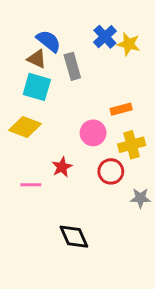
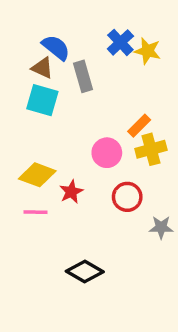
orange rectangle: (121, 109) -> (139, 126), turned -30
yellow diamond: (25, 127) -> (37, 175), moved
yellow cross: (132, 145) -> (151, 149), moved
black diamond: (74, 237) -> (85, 271), turned -36

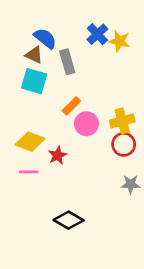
orange rectangle: (139, 126) -> (71, 106), moved
red circle: (127, 197) -> (124, 144), moved

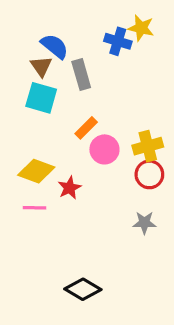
blue cross: (97, 34) -> (118, 41), turned -30
yellow star: (120, 41) -> (141, 28), moved
brown triangle: (34, 55) -> (41, 66), turned 30
gray star: (131, 184) -> (144, 223), moved
black diamond: (69, 220) -> (83, 289), moved

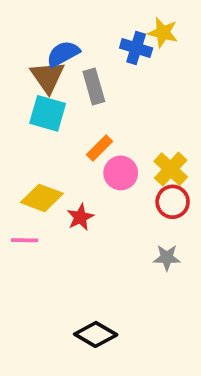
blue semicircle: (55, 46) -> (63, 54), turned -68
brown triangle: (41, 66) -> (48, 77), size x1.4
yellow cross: (148, 146) -> (171, 169), turned -32
pink line: (35, 208) -> (25, 240), moved

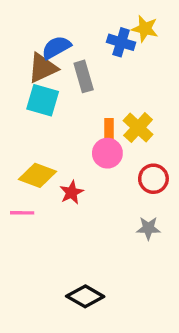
brown triangle: (48, 77) -> (43, 68), turned 40
orange rectangle: (100, 148) -> (109, 131), moved, turned -45
yellow cross: (171, 169) -> (138, 128), moved

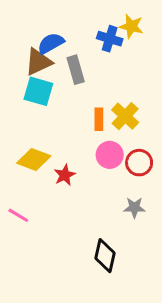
pink circle: (107, 153) -> (110, 155), moved
pink line: (22, 213) -> (18, 215), moved, turned 30
black diamond: (85, 296) -> (105, 256), moved, turned 72

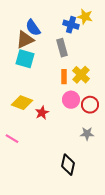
blue semicircle: (51, 43) -> (33, 28), turned -96
gray rectangle: (76, 70) -> (62, 48), moved

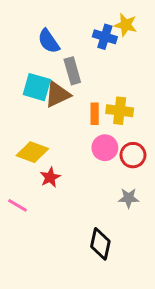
brown triangle: (25, 40) -> (58, 94), moved
gray rectangle: (62, 48) -> (72, 71), moved
yellow cross: (81, 75) -> (120, 111), turned -36
red star: (42, 113) -> (50, 177), moved

